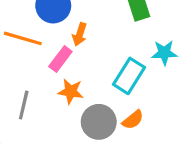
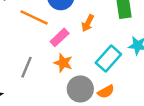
orange arrow: (80, 34) -> (88, 23), moved

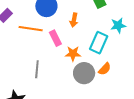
pink rectangle: (60, 37) -> (55, 38), turned -56
orange star: (63, 63) -> (73, 54), moved

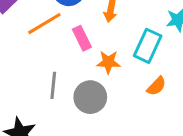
orange line: (31, 29) -> (44, 24), turned -40
gray circle: (84, 73) -> (90, 97), moved

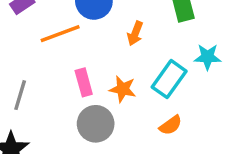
pink rectangle: (82, 38) -> (84, 82), moved
gray line: (53, 85) -> (20, 95), moved

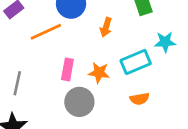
cyan rectangle: (169, 79) -> (136, 62), turned 36
pink rectangle: (84, 82) -> (67, 69), turned 30
orange semicircle: (171, 125) -> (139, 99), turned 30

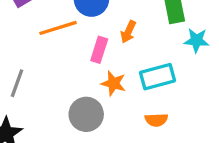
cyan star: (165, 42) -> (197, 40), moved
pink rectangle: (67, 69) -> (99, 50), moved

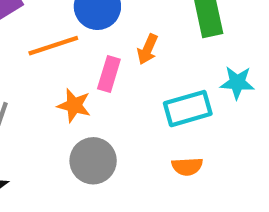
cyan star: (197, 40) -> (237, 83), moved
orange star: (113, 83) -> (74, 105), moved

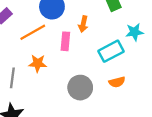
orange star: (74, 105) -> (38, 63), moved
gray circle: (93, 161) -> (80, 88), moved

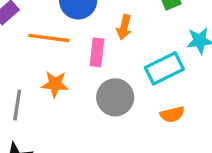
orange line: (33, 32) -> (49, 38), turned 36
gray circle: (80, 88) -> (115, 97), moved

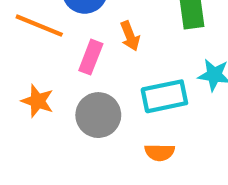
orange arrow: (124, 27) -> (130, 36), turned -50
orange star: (55, 84) -> (37, 101), moved

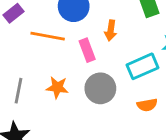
orange arrow: (130, 36) -> (111, 30), turned 42
pink rectangle: (91, 57) -> (87, 50), turned -30

